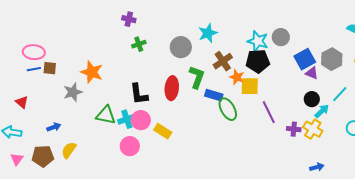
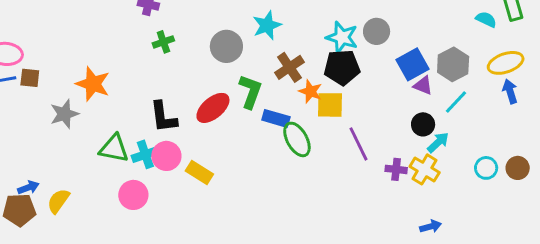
red ellipse: (172, 88) -> (213, 108), turned 45
cyan line: (340, 94) -> (456, 102), moved
blue arrow: (54, 127) -> (28, 187), moved
pink circle: (130, 146) -> (133, 195), moved

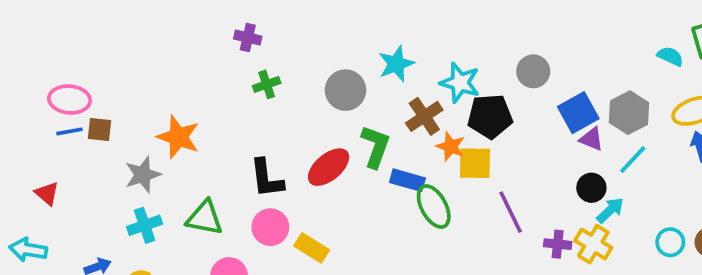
cyan star: (342, 37) -> (460, 83), moved
cyan cross: (145, 154) -> (145, 225), moved

